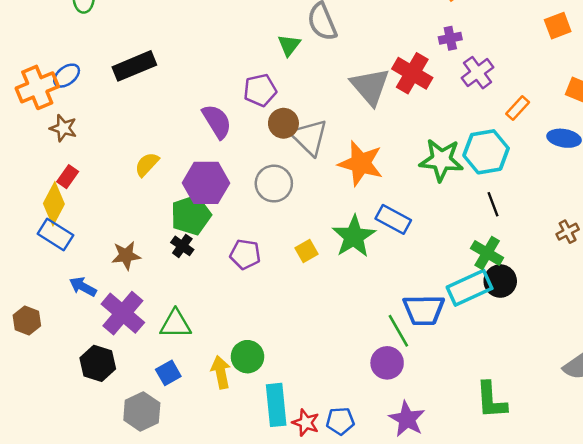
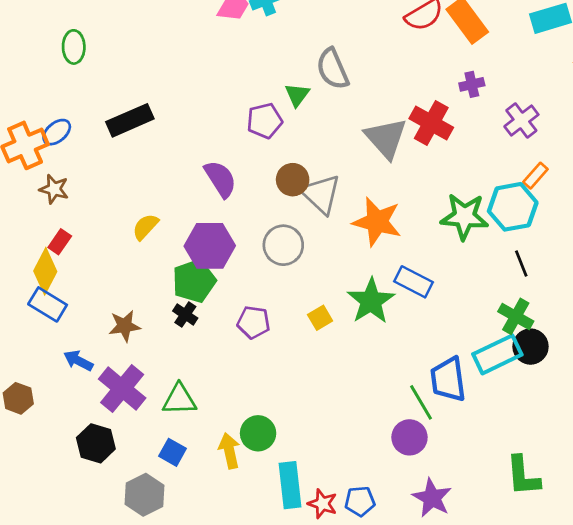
purple cross: (478, 73) -> (521, 120), moved
purple pentagon: (260, 90) -> (265, 121), moved
orange rectangle: (518, 108) -> (535, 176), moved
blue trapezoid: (424, 310) -> (448, 379), turned 84
blue square: (168, 373) -> (172, 452), turned -30

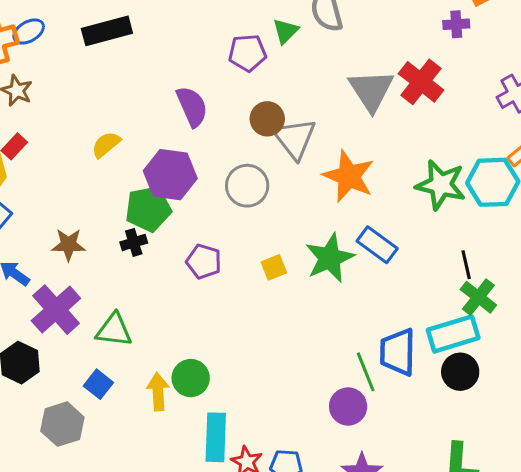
purple cross: (472, 84) -> (456, 24), moved
black line: (521, 263) -> (466, 265), moved
black cross: (185, 315) -> (134, 242), turned 30
black circle: (531, 347) -> (460, 372), moved

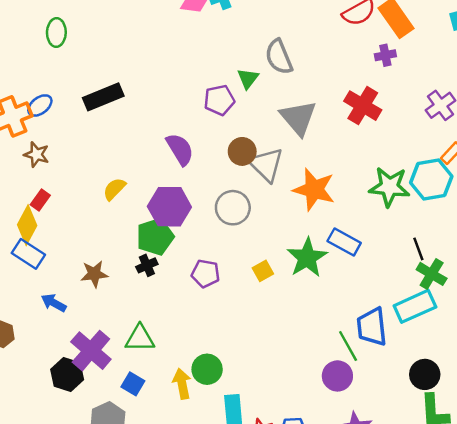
gray triangle: (371, 90) -> (298, 118), moved
purple cross: (56, 310) -> (91, 351), moved
black circle: (460, 372) -> (425, 374), moved

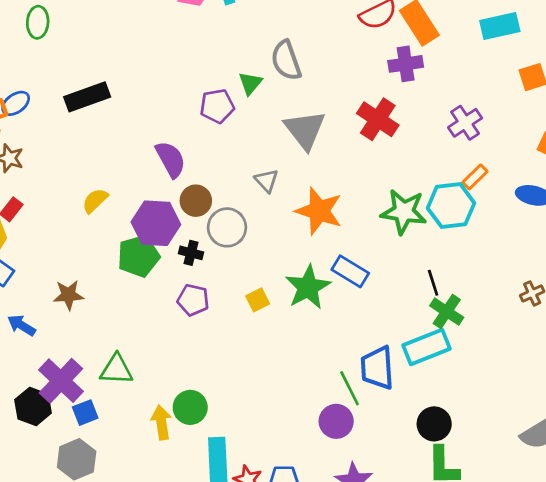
purple cross: (385, 55) -> (406, 64), size x1.4
brown circle: (242, 151) -> (196, 201), moved
gray triangle: (266, 165) -> (267, 181), size x0.6
black cross: (147, 265) -> (191, 253), moved, turned 36
blue square: (133, 384) -> (85, 413), moved, turned 35

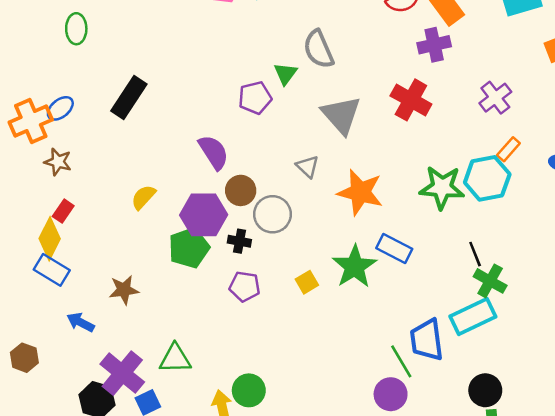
black rectangle: (87, 97) -> (129, 97), turned -33

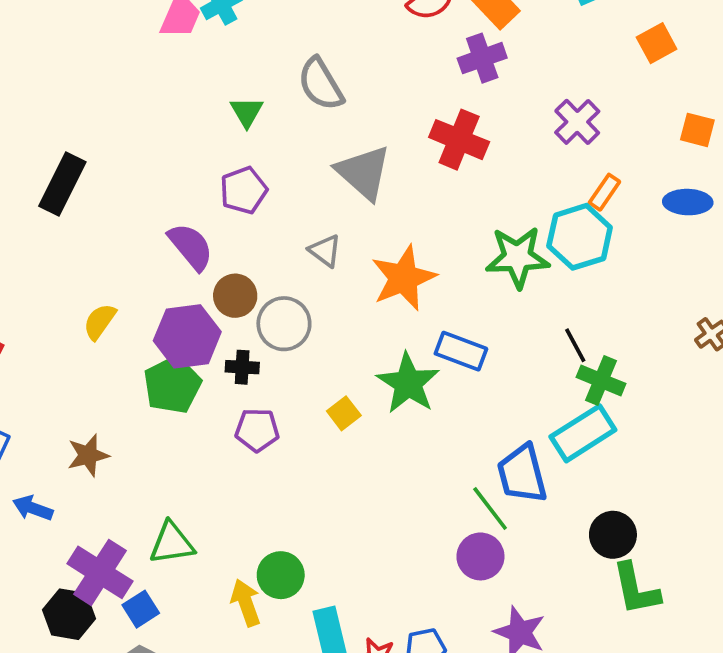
green triangle: (285, 74) -> (247, 112), moved
purple pentagon: (255, 98) -> (244, 190), moved
orange star: (360, 192) -> (404, 278), turned -30

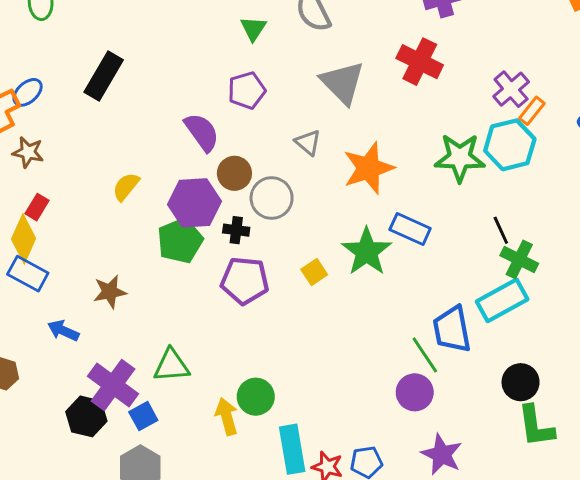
purple cross: (577, 122) -> (511, 89), moved
purple pentagon: (257, 430) -> (245, 281), size x1.4

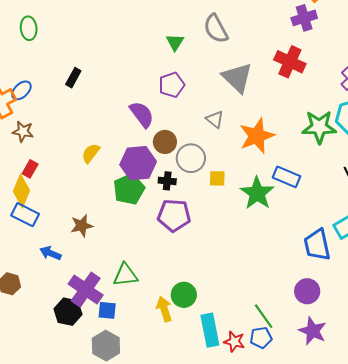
black rectangle: (104, 76) -> (73, 78), size x0.6
yellow square: (314, 272) -> (217, 178), moved, turned 36
green line: (425, 355) -> (264, 316), moved
purple circle: (415, 392) -> (307, 291), moved
blue square: (143, 416) -> (107, 310), turned 36

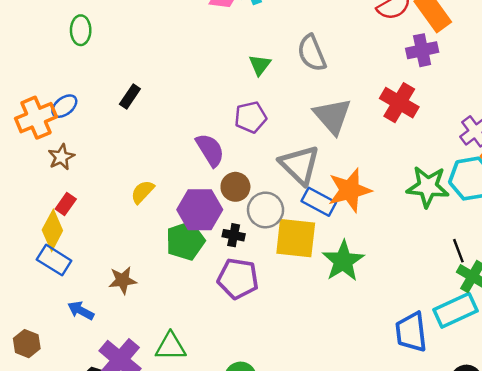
gray triangle: (215, 119) -> (300, 165), size x1.8
brown star: (23, 131) -> (61, 157), turned 30
blue rectangle: (287, 177) -> (319, 202), moved
yellow square: (217, 178) -> (296, 238), size x2.0

